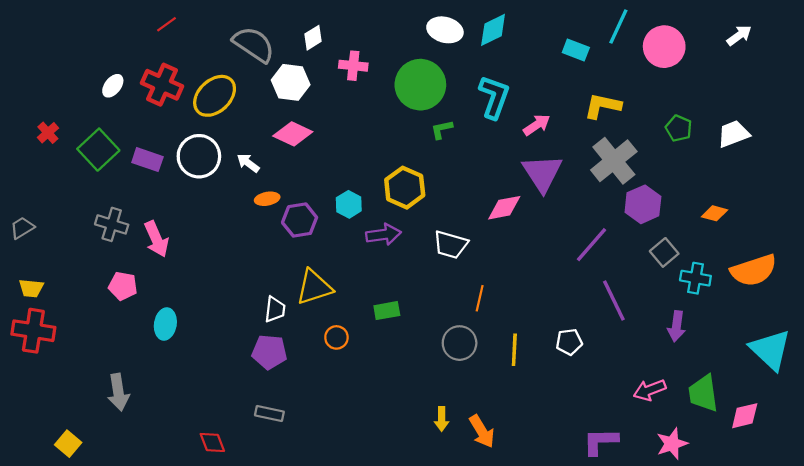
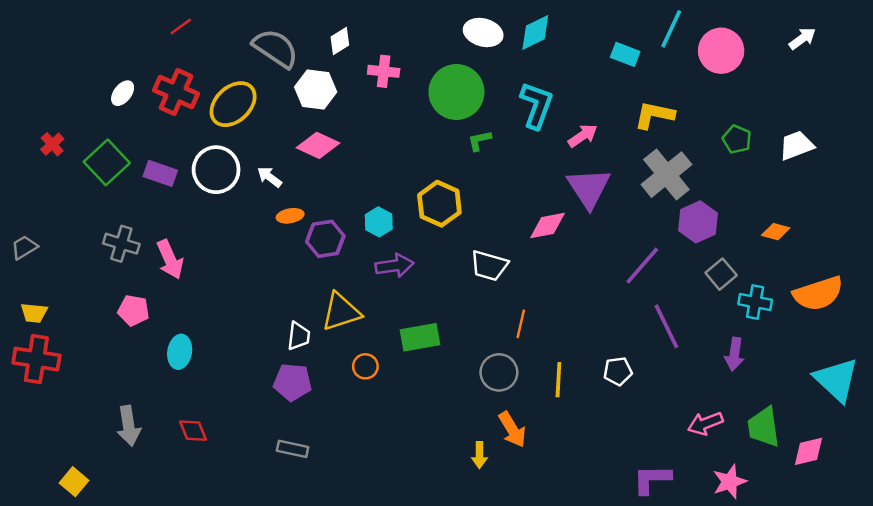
purple arrow: (383, 235) -> (395, 266), moved
green rectangle: (387, 311) -> (420, 337), size x1.4
orange arrow: (482, 431) -> (512, 429), moved
red diamond: (212, 443) -> (193, 431), moved

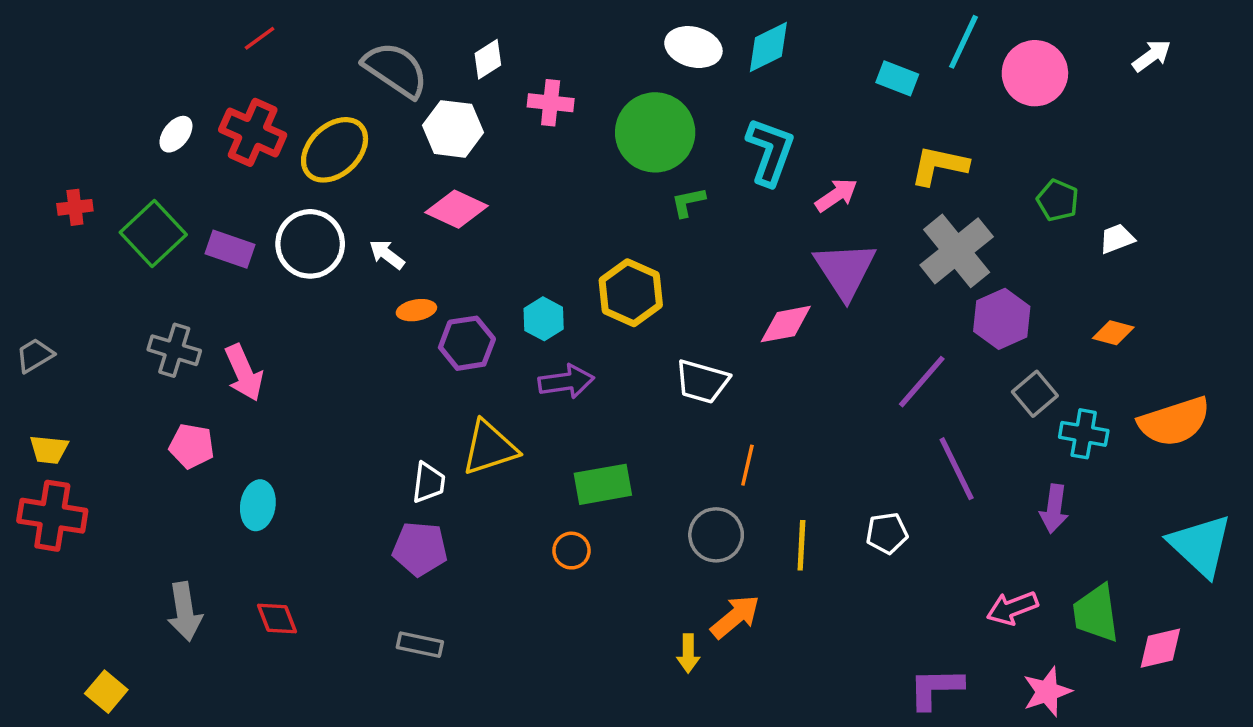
red cross: (52, 144) -> (75, 207), turned 35
white trapezoid: (796, 145) -> (1117, 239), moved, size x0.7
orange circle: (365, 366) -> (571, 551), moved
orange arrow: (512, 429) -> (735, 617), turned -99

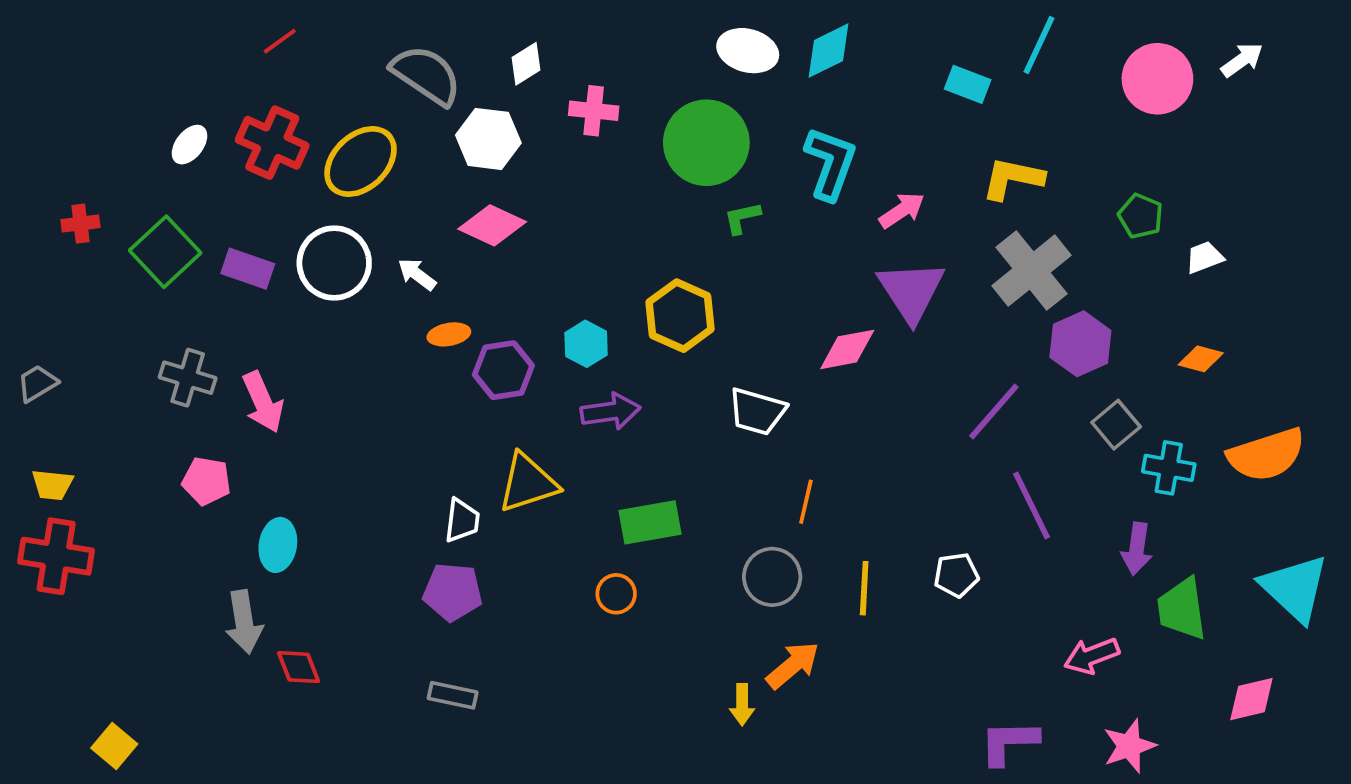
pink circle: (1035, 73) -> (1157, 79), moved
gray arrow: (185, 612) -> (244, 622), moved
green trapezoid: (1096, 613) -> (1182, 609), moved

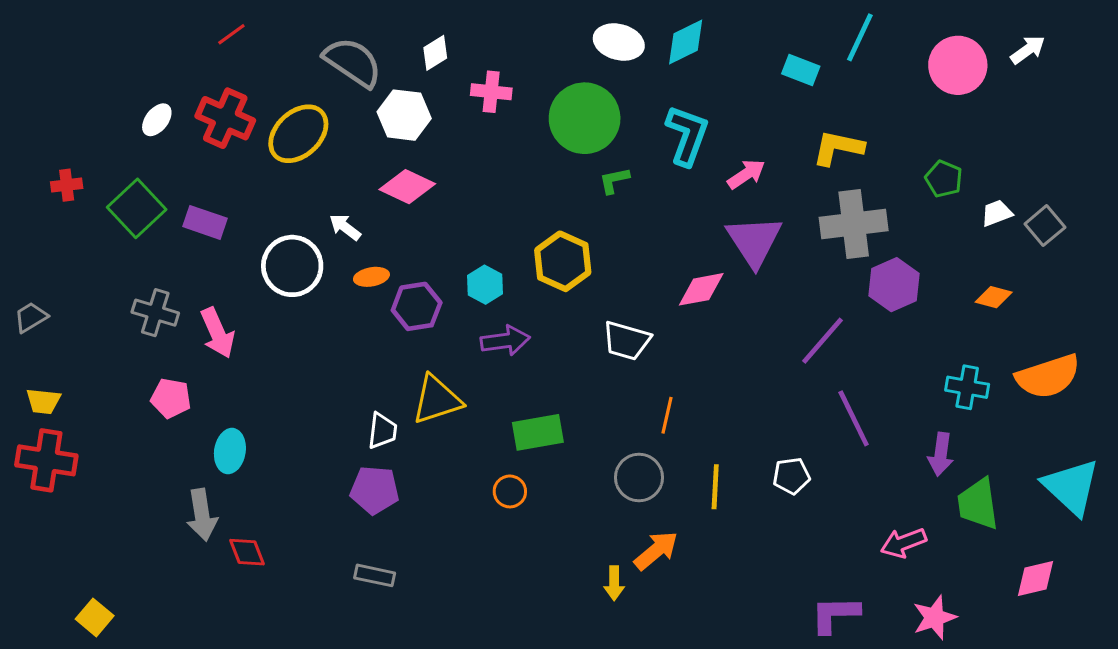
white circle: (334, 263) -> (292, 266), moved
gray cross: (1032, 271) -> (854, 224), turned 32
gray square: (1116, 425) -> (1045, 226), moved

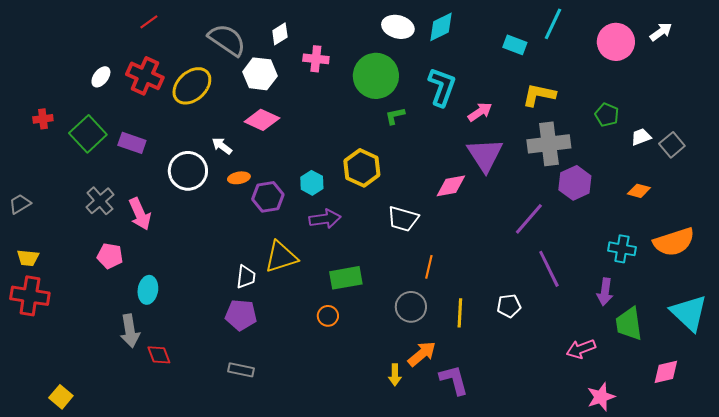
gray cross: (155, 313) -> (100, 201), turned 32
purple L-shape: (835, 614) -> (454, 380), moved, turned 76

